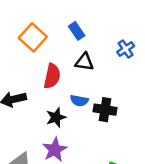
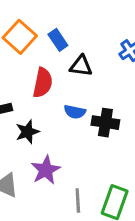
blue rectangle: (77, 31) -> (58, 40), moved
black star: (56, 117) -> (27, 132), moved

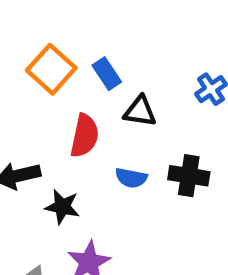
black cross: (105, 123) -> (189, 176), moved
black star: (27, 132) -> (62, 207), turned 30

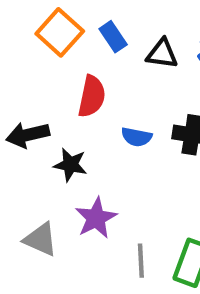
black triangle: (140, 111) -> (162, 54), moved

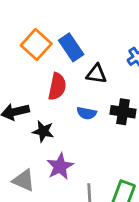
blue rectangle: (113, 37) -> (71, 47), size x1.4
black triangle: (162, 54) -> (96, 74), moved

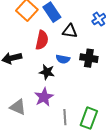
black star: (43, 131) -> (47, 72), moved

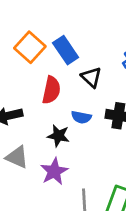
black triangle: (70, 31) -> (91, 77), turned 35
gray triangle: (18, 107) -> (17, 157), moved

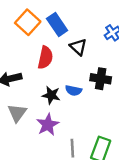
blue semicircle: (81, 117) -> (74, 90), moved
gray triangle: (17, 157) -> (17, 113), turned 42

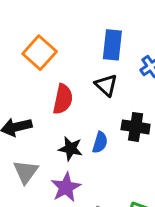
blue rectangle: (57, 25) -> (112, 45), moved, turned 40
blue semicircle: (74, 90) -> (100, 142), turned -84

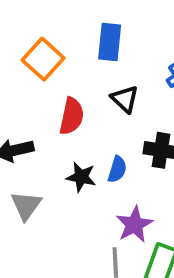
blue rectangle: (112, 45) -> (110, 42), moved
purple star: (66, 187) -> (134, 224), moved

